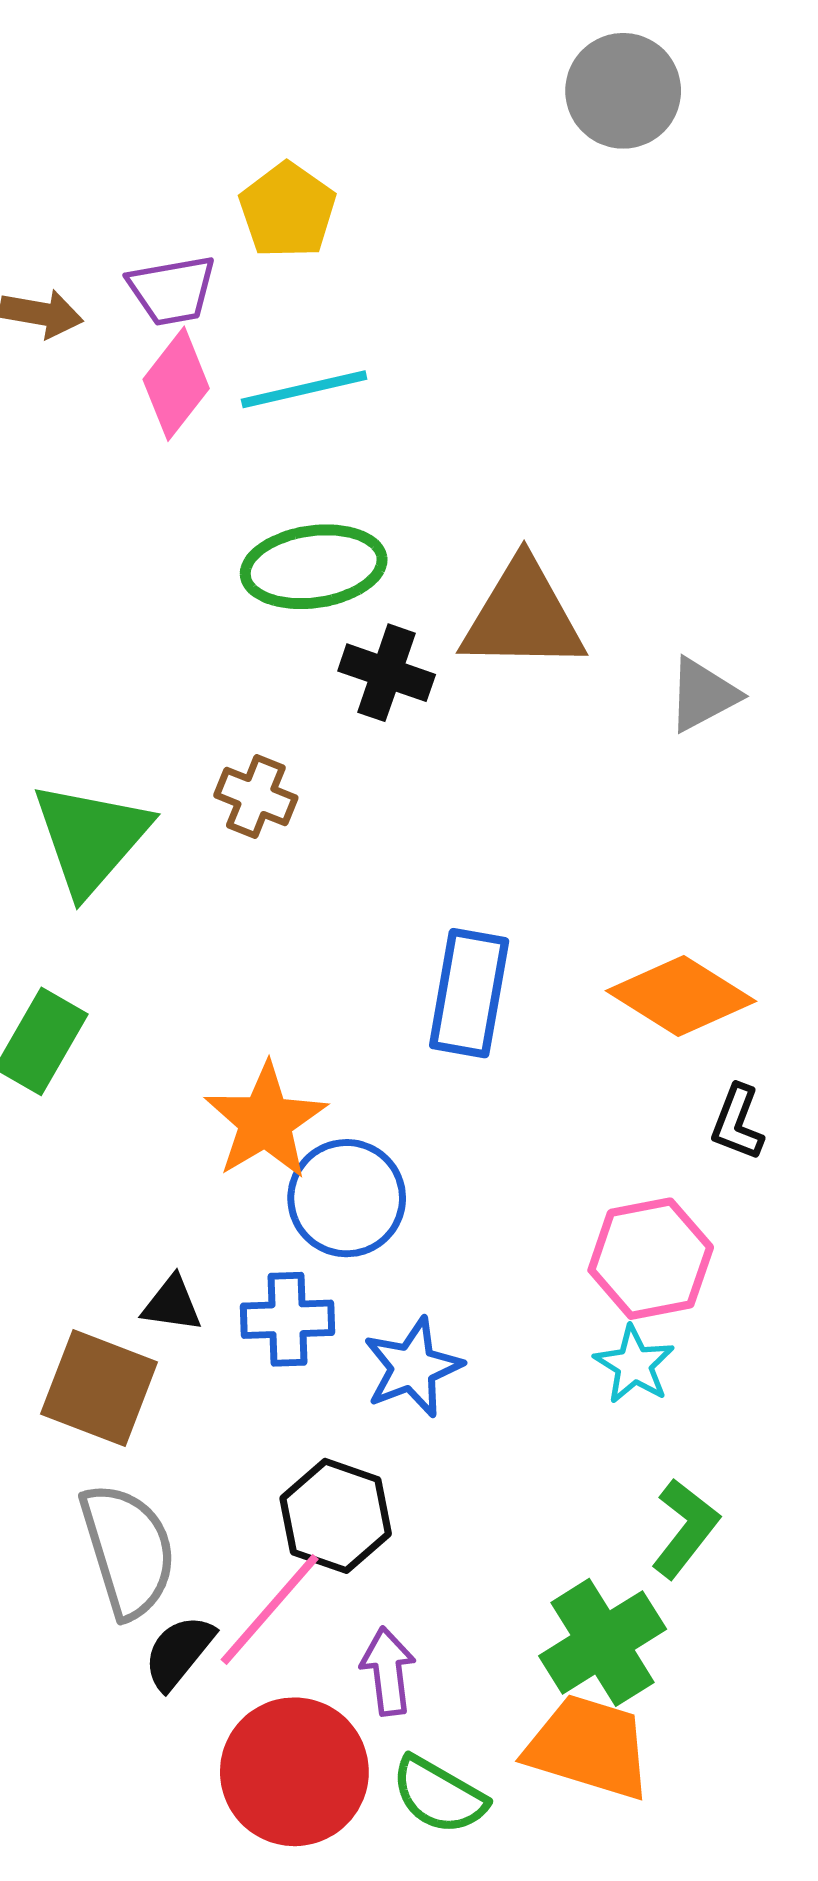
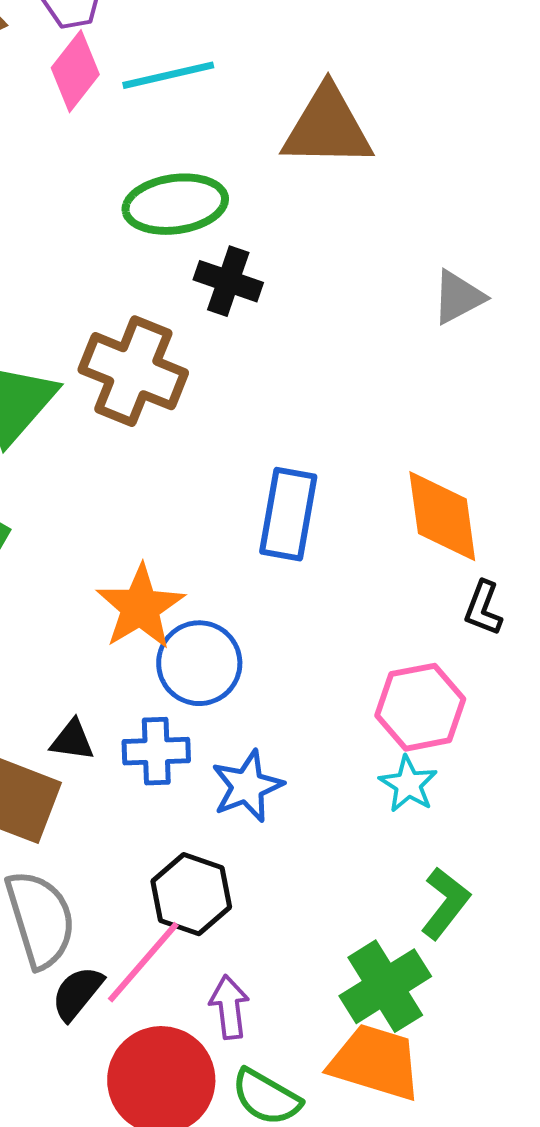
brown triangle: (523, 616) -> (327, 127), moved
brown cross: (256, 796) -> (133, 371), size x1.8
orange diamond: (681, 996) -> (442, 516), turned 50

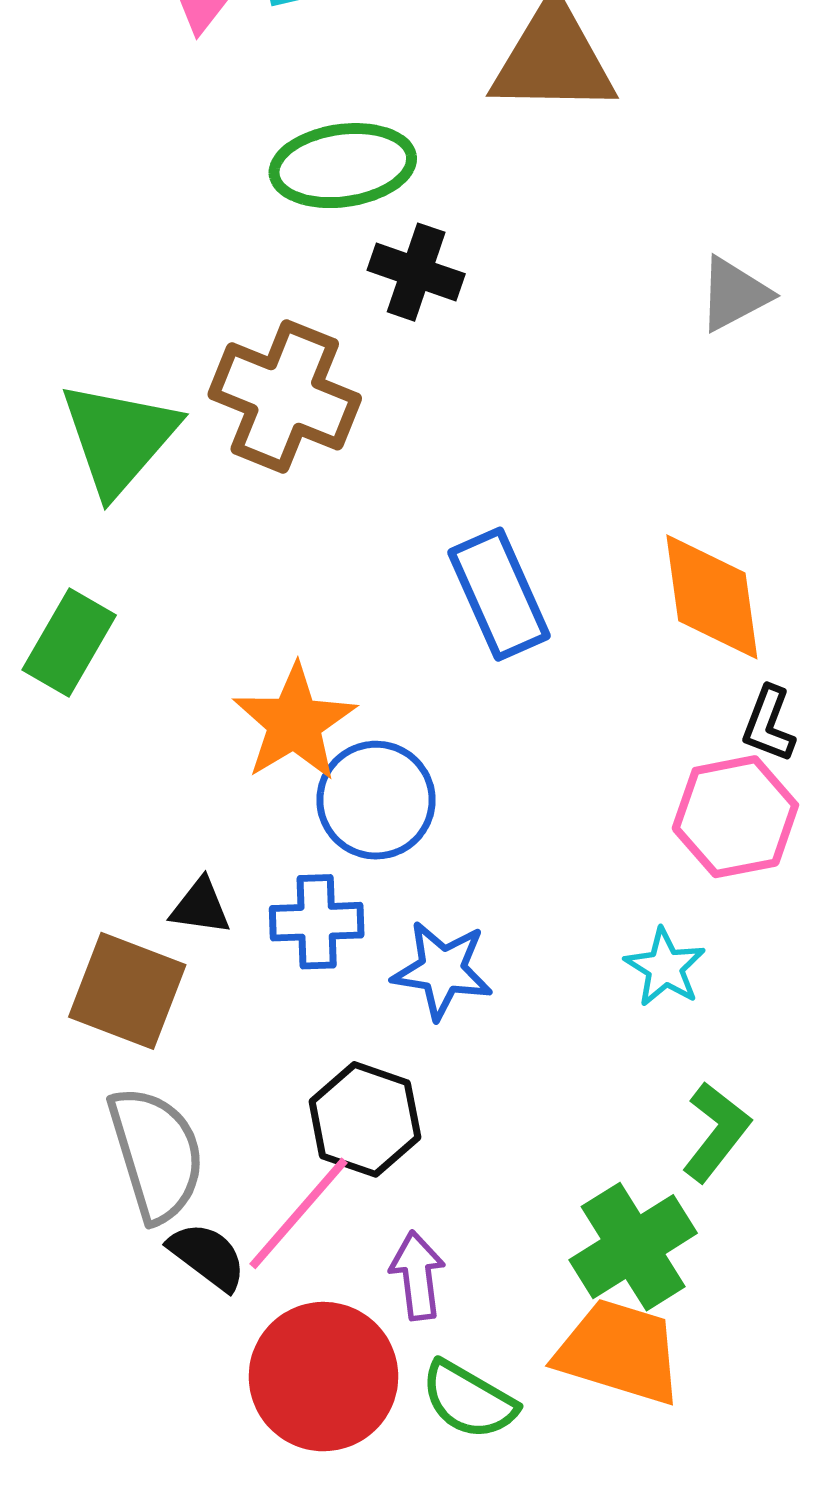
blue rectangle: (288, 514) -> (499, 594), turned -34
pink hexagon: (420, 707) -> (735, 817), moved
blue star: (247, 786) -> (442, 970), turned 30
black semicircle: (77, 993) -> (207, 1256), turned 88

